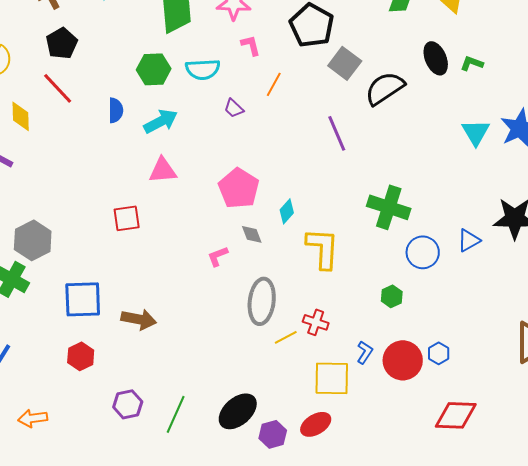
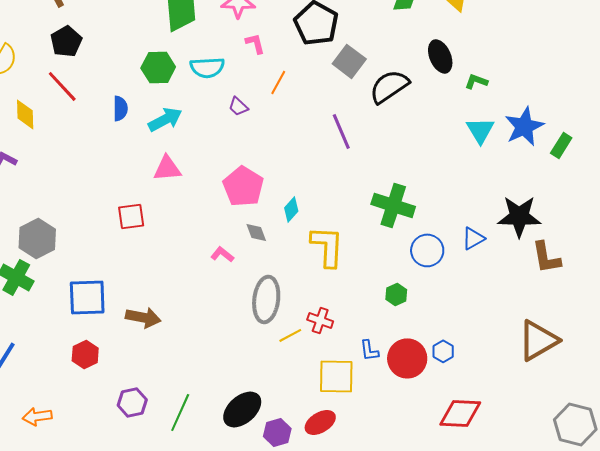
green L-shape: (472, 63) -> (476, 81), moved
pink L-shape: (218, 256) -> (222, 254), turned 60
blue L-shape: (365, 352) -> (369, 350), turned 140

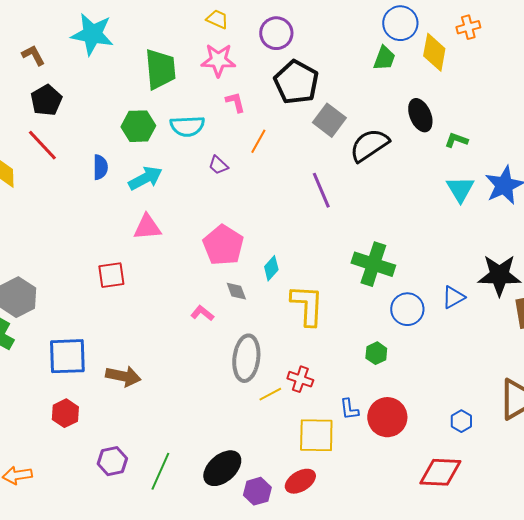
blue hexagon: (443, 351) -> (461, 421), moved

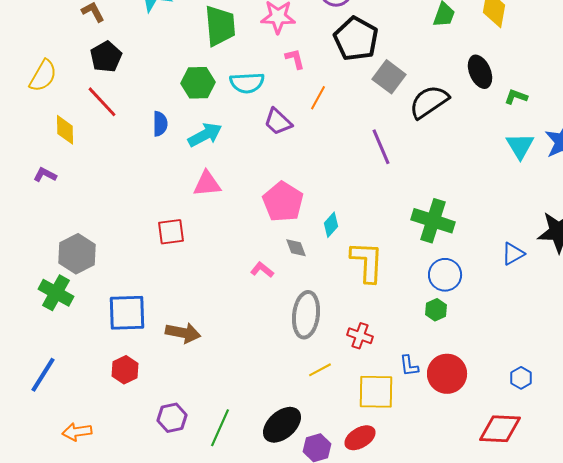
purple trapezoid: (218, 165) -> (278, 122), size x1.4
blue circle: (407, 309) -> (445, 275), moved
yellow line: (270, 394) -> (320, 370), moved

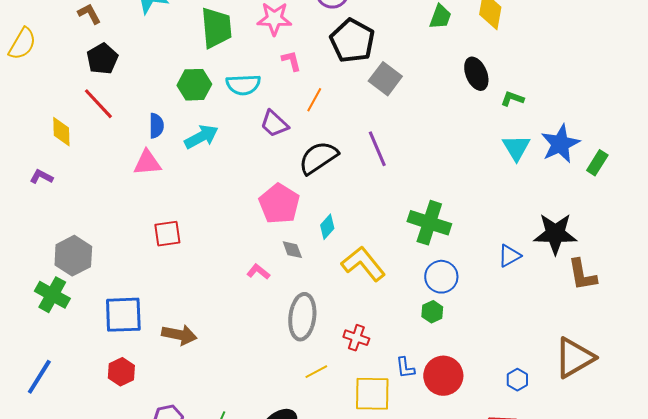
yellow semicircle: (43, 76) -> (22, 44), moved
black semicircle: (429, 102) -> (318, 158), moved
pink triangle: (207, 184) -> (147, 163), moved
yellow L-shape: (367, 262) -> (363, 264), turned -42

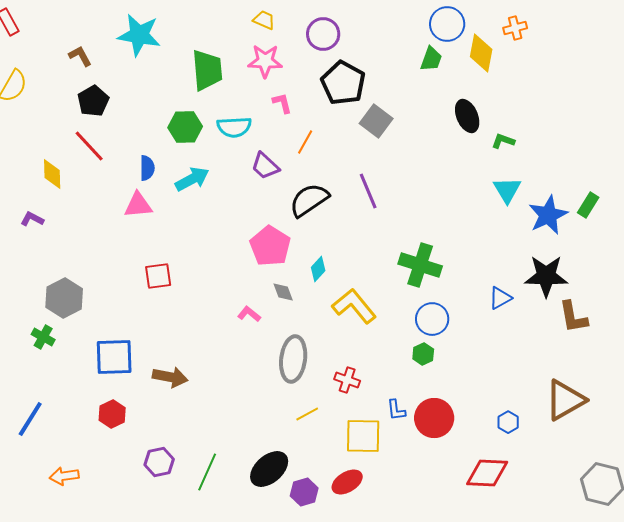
blue star: (560, 144) -> (548, 215), moved
green cross: (52, 295) -> (43, 337), size x0.7

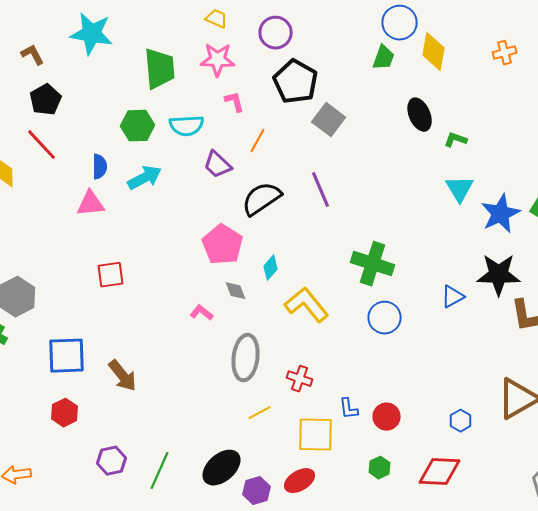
orange cross: (515, 28) -> (505, 53), moved
green hexagon: (423, 354) -> (380, 468), moved
brown arrow: (170, 377) -> (123, 376), turned 40
red circle: (434, 418) -> (387, 417), size x0.7

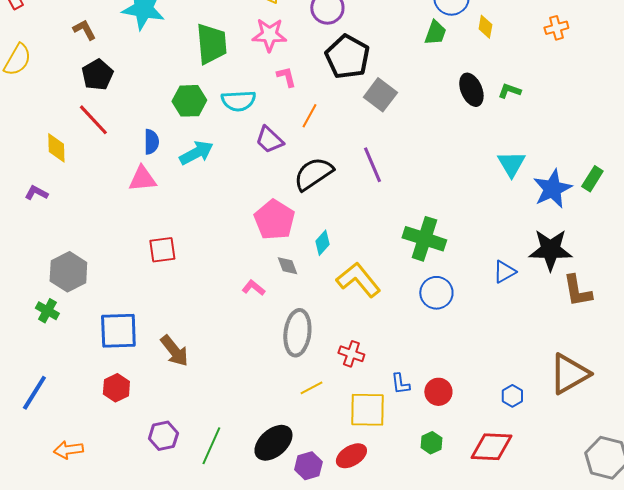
yellow diamond: (434, 52) -> (485, 27), size x0.6
green L-shape: (456, 140) -> (509, 91), moved

